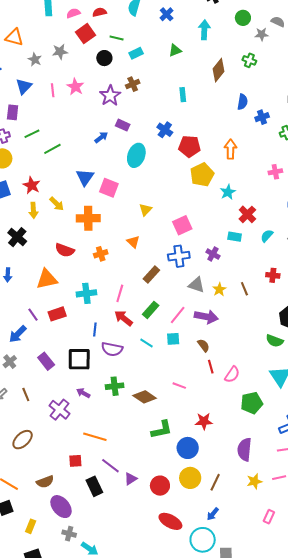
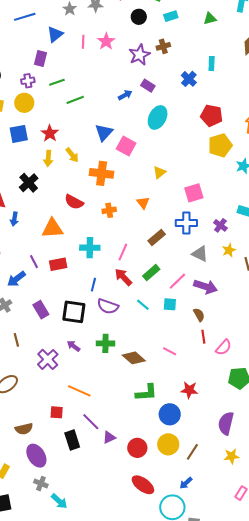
blue cross: (165, 130) -> (189, 79), moved
yellow star: (219, 289) -> (229, 250), moved

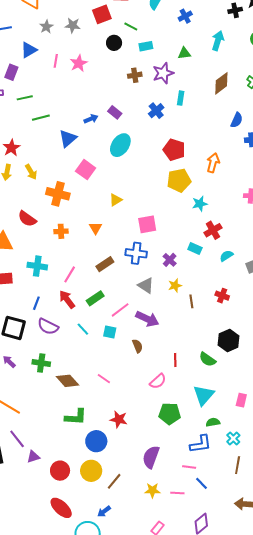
purple star: (139, 55) -> (163, 73), moved
blue triangle: (104, 132) -> (68, 139), moved
red line: (203, 337) -> (175, 360), moved

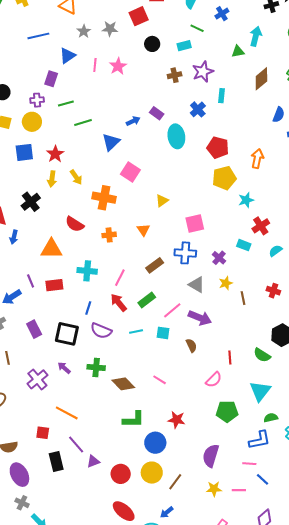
green line: (131, 27) -> (197, 28), moved
green triangle: (184, 53) -> (238, 51), moved
cyan ellipse: (120, 145) -> (176, 136), moved, turned -40
cyan line: (83, 329) -> (136, 332), turned -56

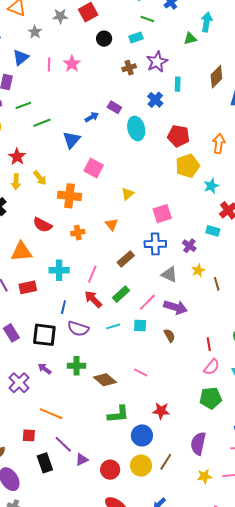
gray star: (110, 29) -> (60, 16), moved
brown diamond: (261, 79) -> (216, 77), moved
pink semicircle: (214, 380) -> (212, 367), moved
brown line: (175, 482) -> (166, 462), moved

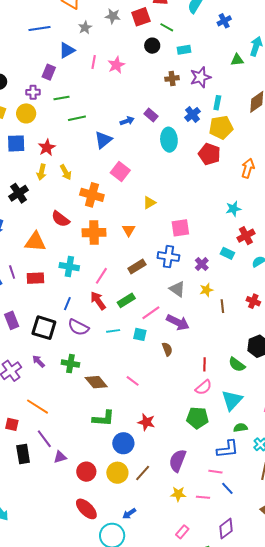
green line: (147, 19) -> (167, 27), moved
yellow pentagon: (188, 166) -> (221, 127), moved
orange cross: (78, 233) -> (94, 233), size x1.6

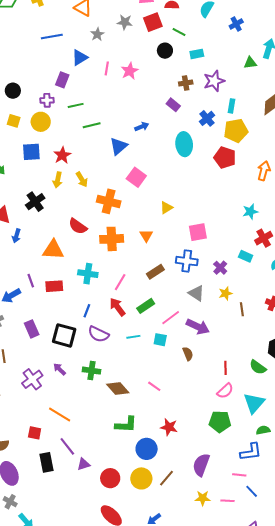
purple rectangle: (151, 115) -> (173, 105), moved

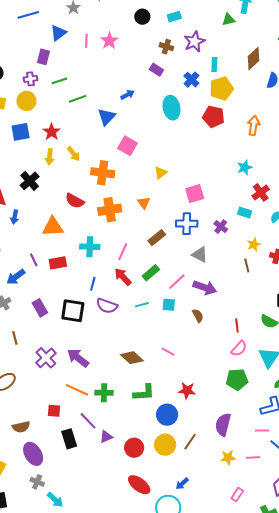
brown cross: (186, 83) -> (166, 47), turned 32
yellow star: (225, 293) -> (254, 244), moved
purple arrow: (60, 369) -> (78, 358), moved, size x1.6
green cross: (92, 371) -> (104, 393), moved

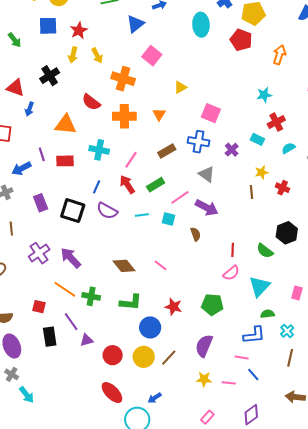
pink square: (195, 194) -> (211, 113), turned 30
green pentagon: (237, 380) -> (212, 305), moved

